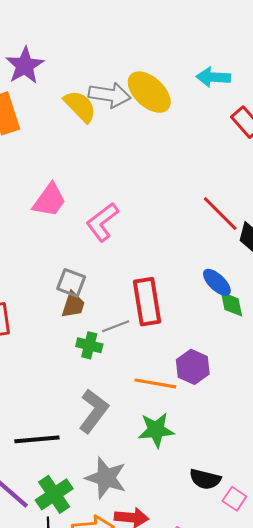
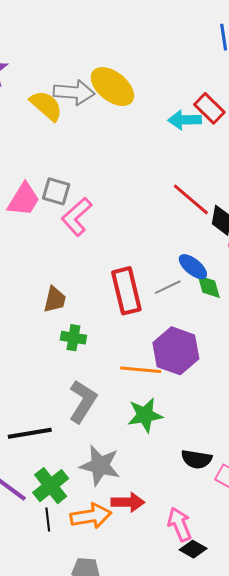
cyan arrow: (213, 77) -> (185, 120), moved
gray square: (71, 283) -> (56, 191), moved
gray line: (116, 326) -> (168, 287), moved
purple hexagon: (193, 367) -> (176, 351), size x1.4

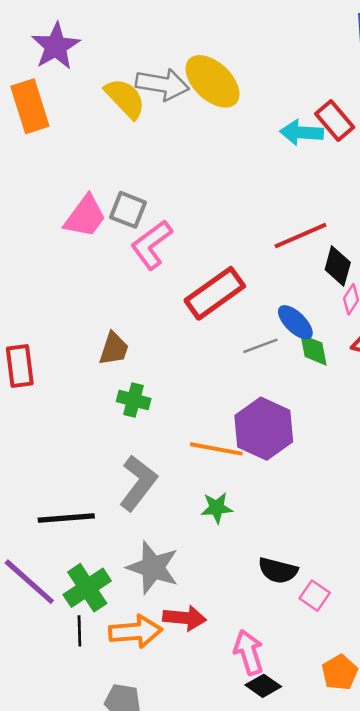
red line: (191, 199) -> (300, 236), turned -69
red rectangle: (126, 291) -> (215, 293), moved, turned 63
green star: (145, 415) -> (217, 508), size x0.7

